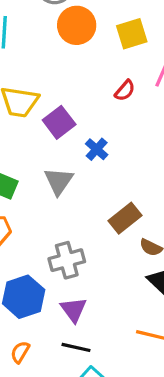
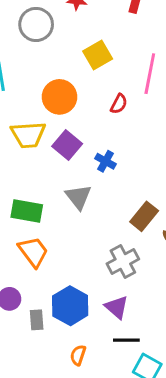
orange circle: (77, 25) -> (59, 97), moved
yellow square: (132, 34) -> (98, 55), moved
gray cross: (67, 260) -> (123, 261), moved

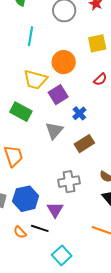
green rectangle: (27, 211) -> (21, 112), moved
brown rectangle: (144, 216) -> (84, 144), moved
black line: (126, 340) -> (40, 228), moved
orange semicircle: (78, 355) -> (20, 232), turned -80

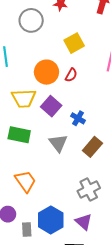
red semicircle: (100, 79) -> (71, 75), moved

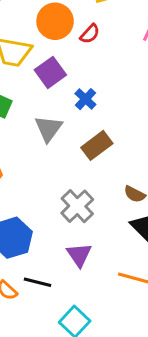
gray cross: (89, 190) -> (77, 206), turned -30
purple triangle: (84, 222) -> (79, 255), moved

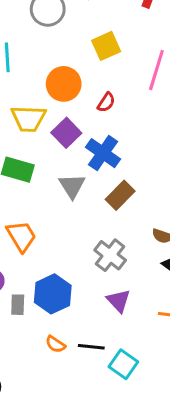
red semicircle: (90, 34) -> (106, 102), moved
blue cross: (85, 99) -> (103, 153), size x1.6
black line: (38, 282) -> (91, 347), moved

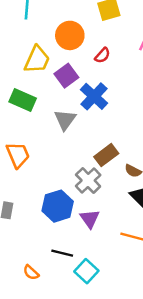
yellow trapezoid: (28, 119) -> (37, 60), turned -76
brown rectangle: (120, 195) -> (106, 155), moved
blue hexagon: (53, 294) -> (58, 206), moved
orange semicircle: (55, 344) -> (31, 272), moved

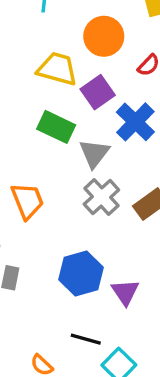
yellow trapezoid: (37, 60) -> (57, 69), turned -100
green rectangle: (23, 100) -> (56, 127), moved
gray cross: (88, 180) -> (101, 197), moved

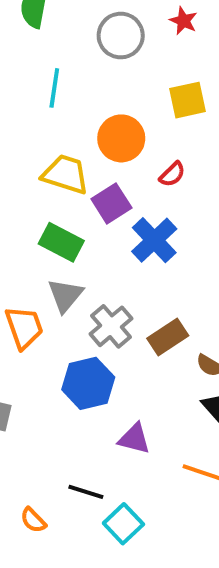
gray triangle: (94, 153) -> (65, 295), moved
blue hexagon: (81, 274) -> (88, 383), moved
purple triangle: (125, 292) -> (134, 439), turned -44

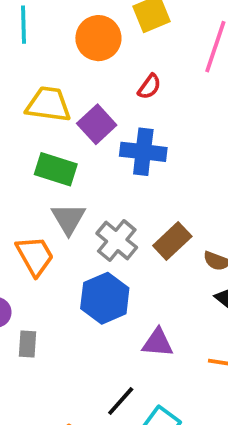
orange circle: (121, 138) -> (98, 38), moved
blue cross: (154, 240) -> (143, 152), turned -30
black line: (86, 492) -> (121, 401), turned -56

